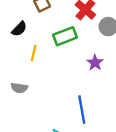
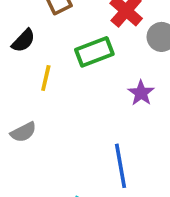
gray semicircle: (19, 88) -> (23, 132), turned -35

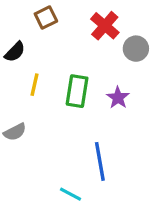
green rectangle: (94, 52) -> (77, 91), moved, turned -60

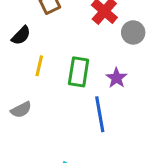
blue line: (100, 161) -> (100, 114), moved

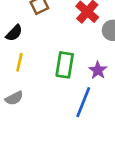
yellow line: (39, 66) -> (19, 62), moved
blue line: (100, 114) -> (83, 102), turned 32

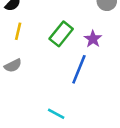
green rectangle: (65, 65) -> (61, 34), turned 30

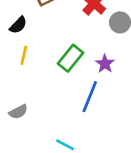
gray semicircle: (13, 66) -> (18, 112), moved

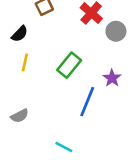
purple star: (105, 64) -> (112, 78), moved

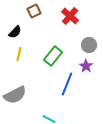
gray circle: (116, 31) -> (89, 45), moved
gray semicircle: (20, 116) -> (15, 95), size x1.6

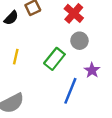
black semicircle: (15, 32) -> (11, 18), moved
gray circle: (89, 45) -> (79, 41), moved

